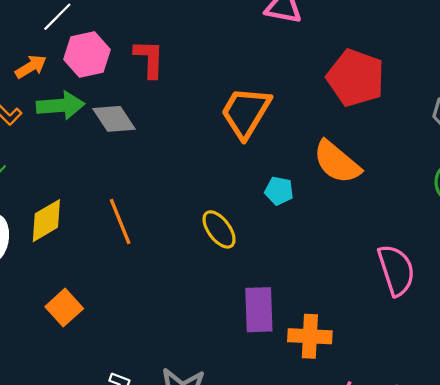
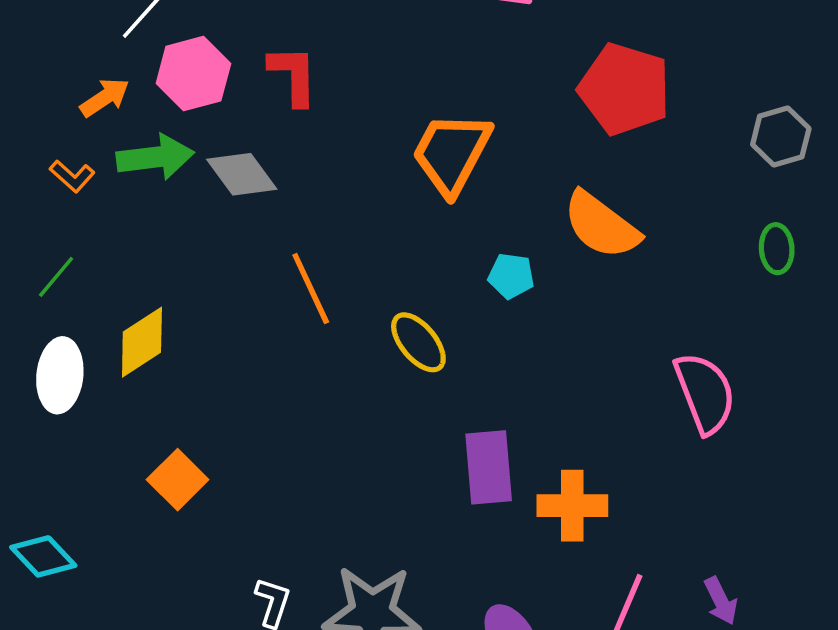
orange line: (120, 221) -> (311, 288), moved

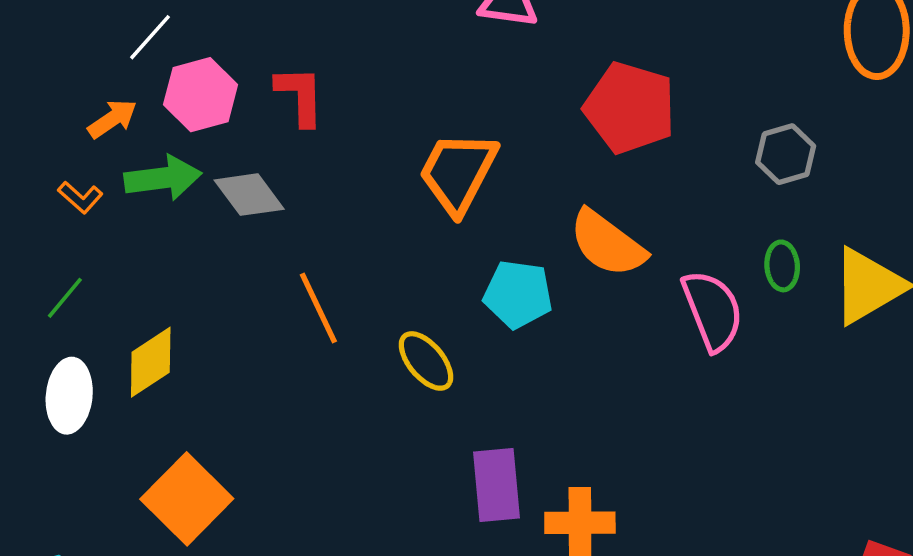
cyan pentagon: (511, 276) -> (518, 294), size x1.5
pink semicircle: (705, 393) -> (713, 311), moved
orange square: (178, 480) -> (187, 499), size x1.5

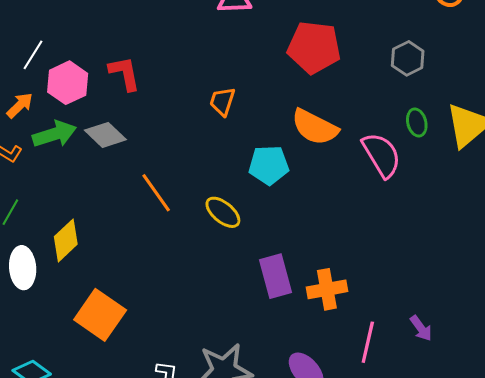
orange trapezoid: (458, 172) -> (222, 101), size x0.6

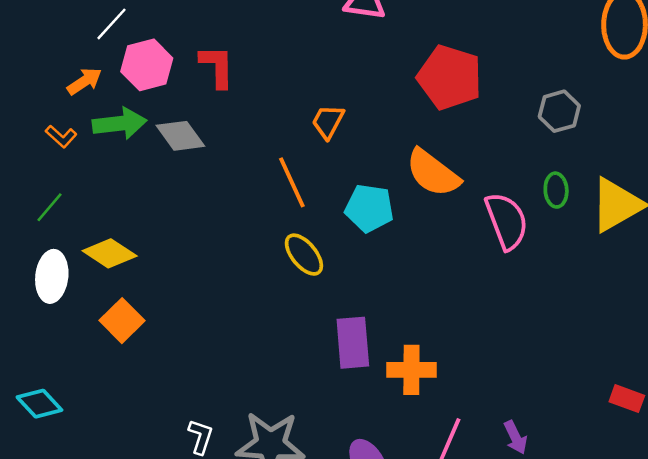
orange line: (156, 193) -> (292, 182), moved
yellow diamond: (66, 240) -> (110, 253), turned 66
orange square: (100, 315) -> (122, 321), moved, size x0.7

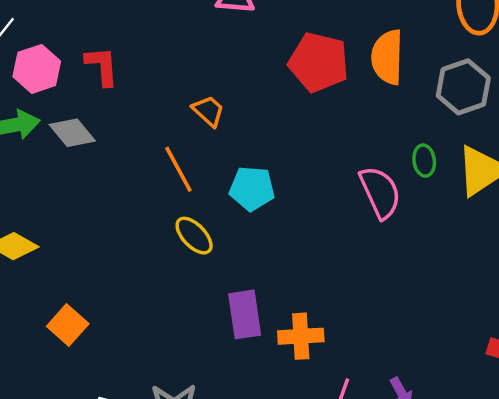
gray hexagon: (559, 111) -> (463, 87), moved, size x1.4
orange trapezoid: (328, 122) -> (208, 111), turned 108
orange semicircle: (433, 173) -> (387, 57), moved, turned 58
orange square: (122, 321) -> (68, 325), moved

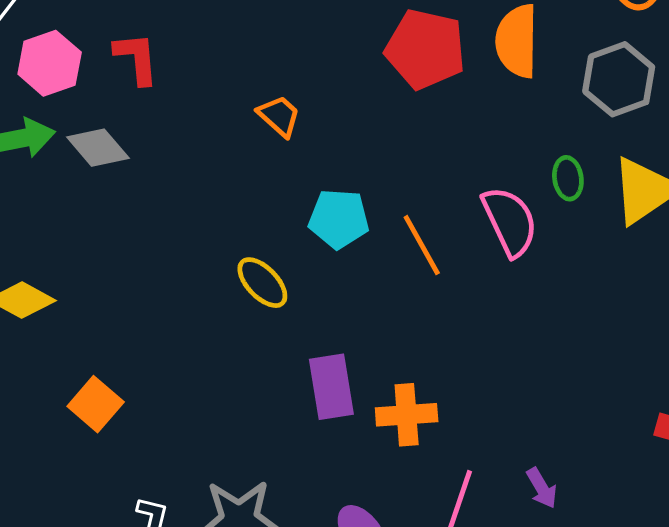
orange line: (178, 169) -> (422, 245), moved

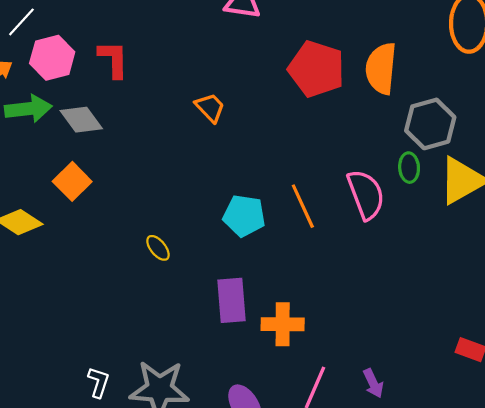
gray hexagon: (619, 79) -> (430, 124), moved
cyan pentagon: (339, 219) -> (244, 216), moved
yellow ellipse: (262, 283) -> (158, 248), moved, size x0.7
orange square: (96, 404) -> (72, 181), moved

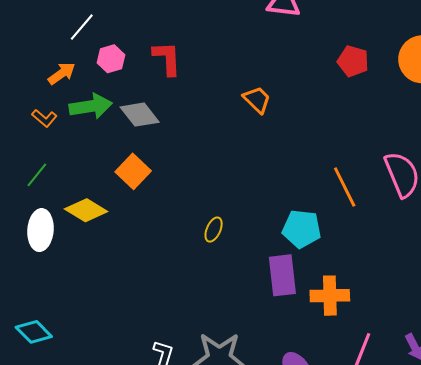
pink hexagon: (52, 58) -> (111, 59), size x0.7
red pentagon: (316, 69) -> (353, 61), size x0.6
cyan pentagon: (244, 216) -> (302, 229), moved
yellow ellipse: (158, 248) -> (214, 230), turned 65

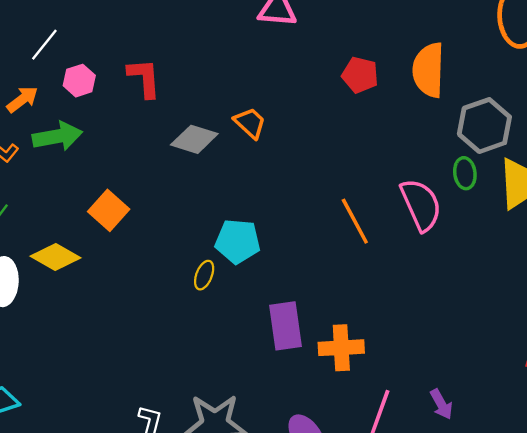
gray diamond: (140, 115) -> (194, 139), moved, turned -33
cyan pentagon: (302, 229) -> (238, 241), moved

